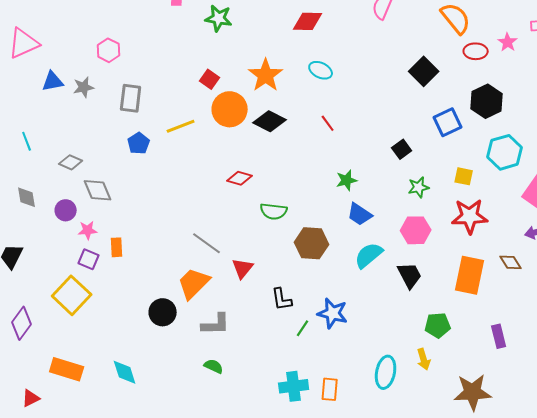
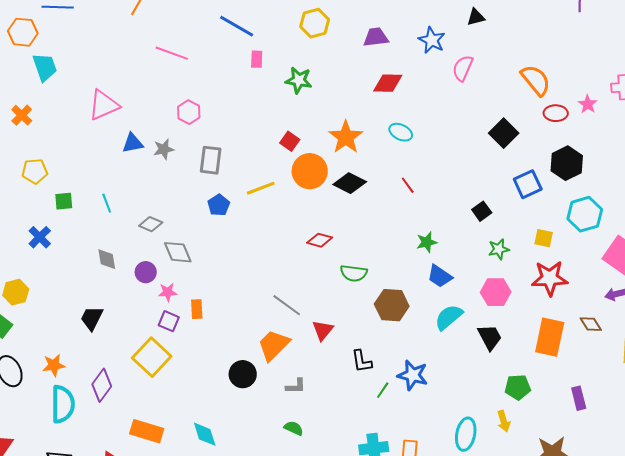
gray L-shape: (216, 324) -> (296, 386), size x0.7

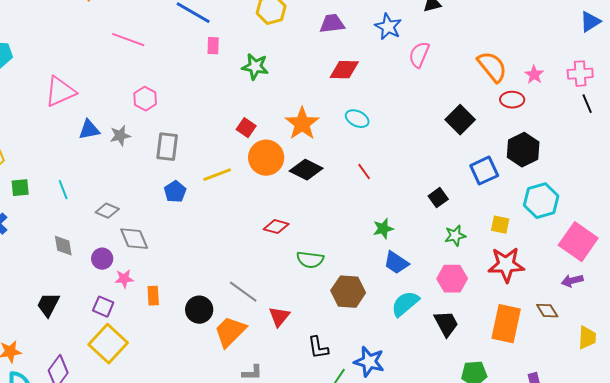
pink star: (588, 104) -> (534, 75), moved
purple square: (169, 321) -> (103, 307), moved
black circle: (243, 374) -> (199, 310), moved

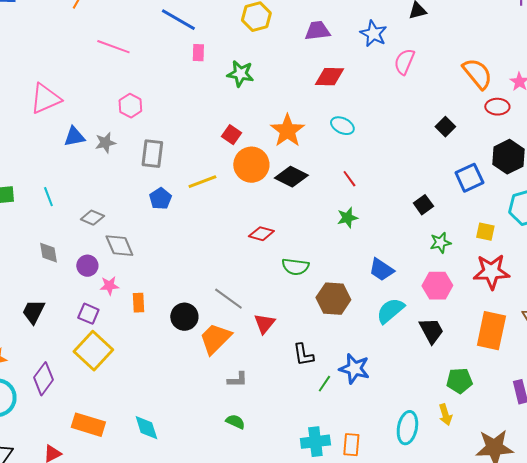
black square: (460, 120) -> (445, 127), size x0.7
green star: (383, 229) -> (347, 218), moved

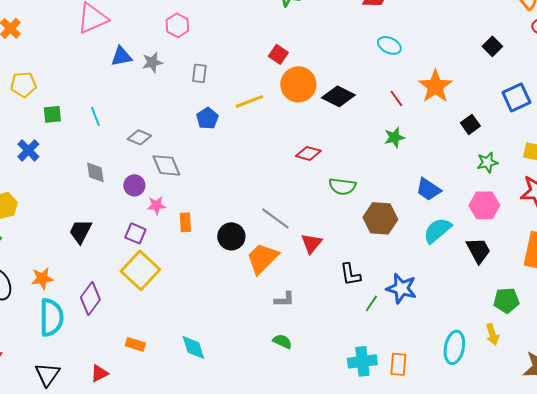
orange star: (287, 131) -> (435, 86), moved
gray rectangle: (152, 154) -> (199, 73), size x0.7
orange rectangle: (88, 425) -> (135, 344), size x0.6

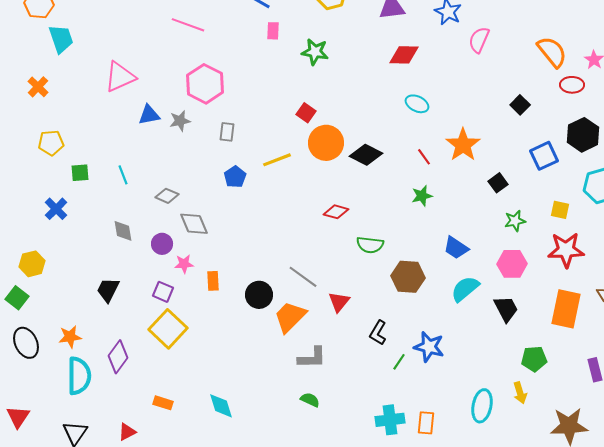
pink hexagon: (177, 25) -> (205, 84), size x1.6
black L-shape: (350, 274) -> (378, 333), turned 40
gray L-shape: (284, 299) -> (312, 358), size x1.4

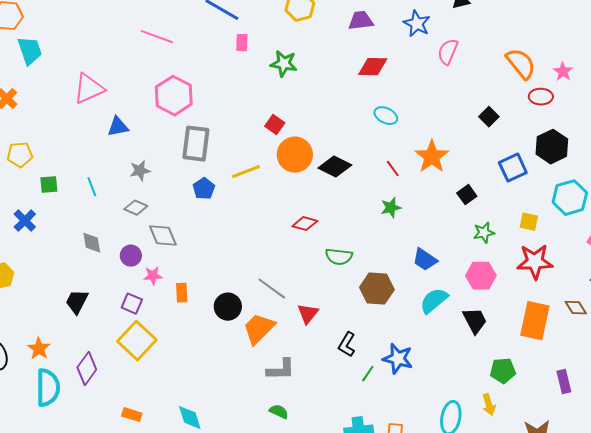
gray star: (180, 121) -> (140, 171), moved
gray rectangle: (227, 132) -> (196, 144), size x1.8
orange star: (70, 337) -> (39, 349), turned -30

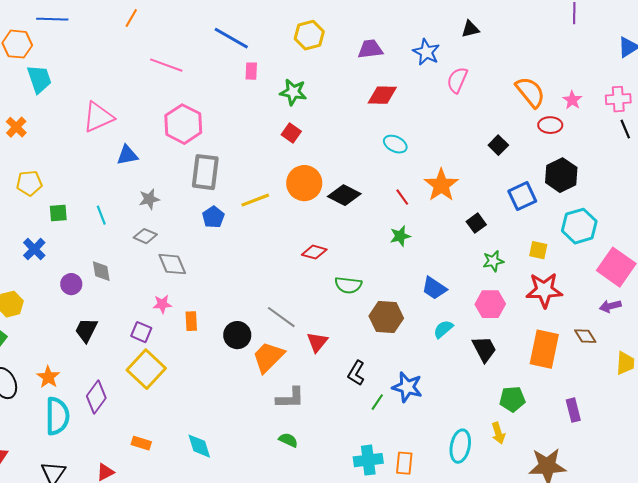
red square: (275, 125) -> (291, 133), moved
purple circle: (131, 256) -> (71, 284), moved
cyan semicircle: (434, 301) -> (443, 329), size x0.7

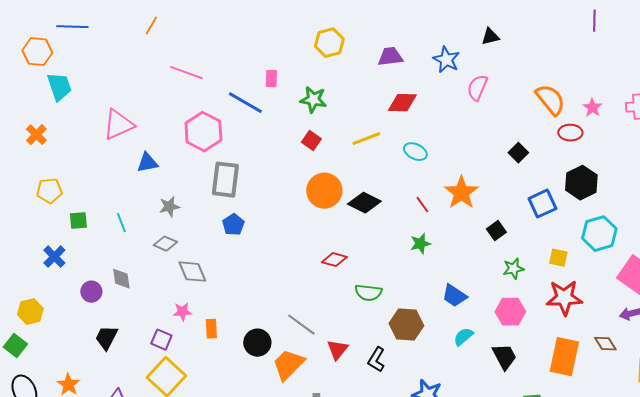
blue line: (231, 38) -> (245, 103), moved
yellow line: (255, 200) -> (366, 139), moved
black L-shape: (356, 373) -> (376, 360), moved

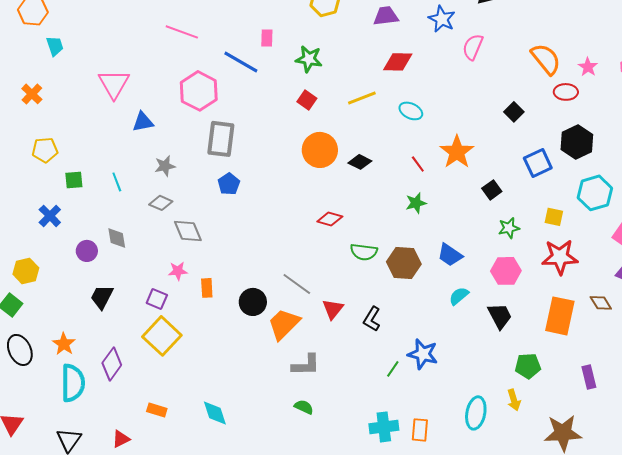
cyan trapezoid: (59, 87) -> (55, 46), size x0.7
pink triangle: (118, 125) -> (114, 84), turned -36
black diamond: (364, 203) -> (360, 162), size x0.7
brown hexagon: (406, 325) -> (404, 263), moved

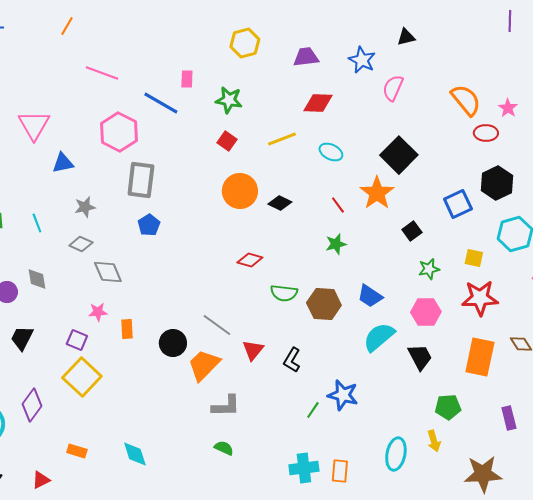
black square: (514, 112) -> (399, 155), moved, size x1.8
cyan semicircle: (459, 296) -> (379, 337), size x1.6

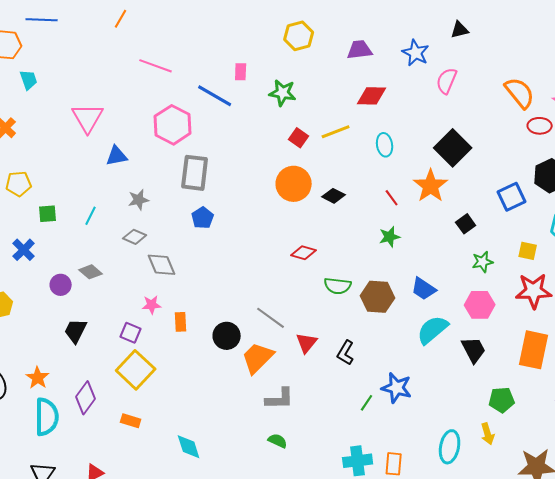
red square: (227, 141) -> (299, 138), moved
cyan ellipse: (331, 152) -> (385, 145), turned 55
cyan line: (37, 223) -> (91, 216), turned 48
gray diamond: (37, 279) -> (91, 272), turned -40
orange rectangle: (77, 451) -> (131, 421), moved

